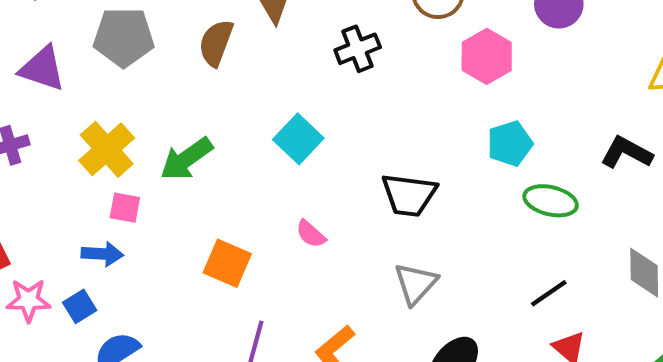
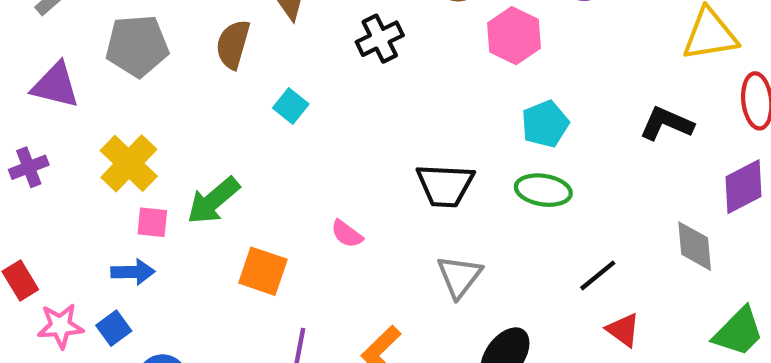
cyan square: (298, 139) -> (291, 106), moved, size x0.7
green arrow: (186, 159) -> (213, 201), moved
green ellipse: (551, 201) -> (543, 190), moved

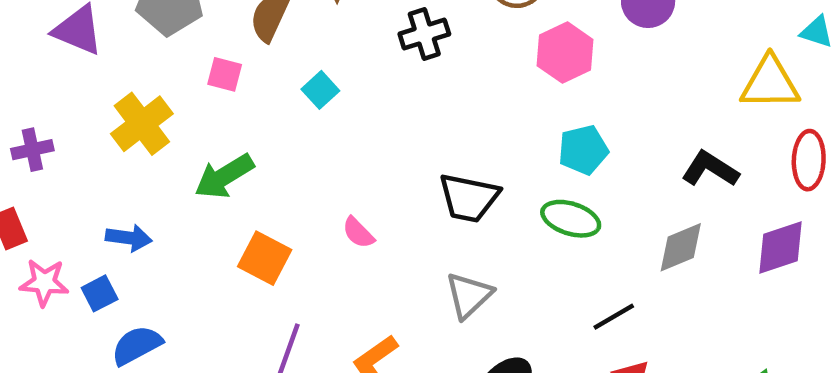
purple cross: (29, 167) -> (32, 150), moved
pink square: (152, 222) -> (225, 74), moved
gray diamond: (695, 246) -> (681, 247), moved, turned 64

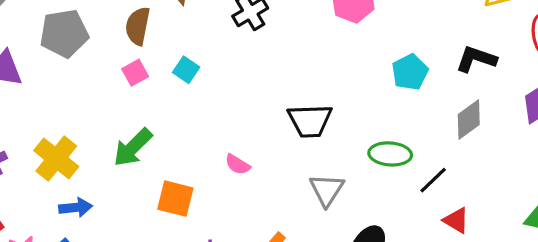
pink square: (225, 74) -> (135, 73), moved, turned -30
yellow cross: (142, 124) -> (56, 159), moved
cyan pentagon: (583, 150) -> (410, 72), moved
green ellipse: (571, 219) -> (390, 154), moved

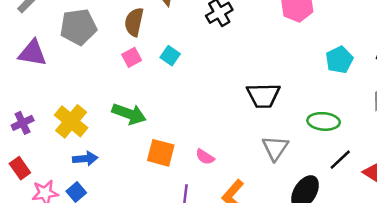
green arrow: (133, 147) -> (129, 114), turned -116
pink semicircle: (237, 164) -> (205, 157), moved
black line: (433, 180) -> (340, 160), moved

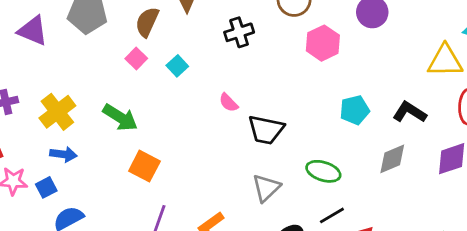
pink square: (132, 57) -> (136, 59), turned -30
pink semicircle: (205, 157) -> (229, 103), moved

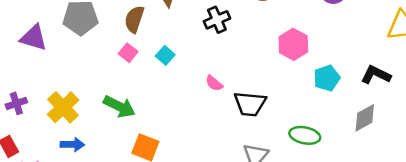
pink hexagon: (323, 43) -> (293, 44), moved

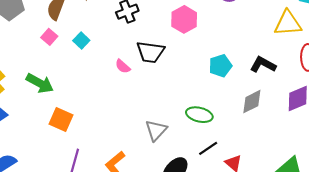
pink hexagon: (293, 44) -> (184, 19), moved
black trapezoid: (250, 104) -> (150, 52), moved

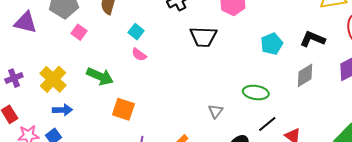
pink square: (49, 37) -> (79, 32), moved
pink semicircle: (123, 66) -> (139, 55), moved
gray triangle: (156, 130) -> (216, 111), size x0.7

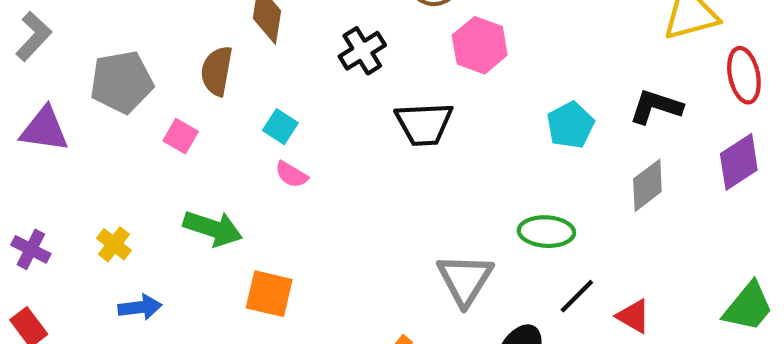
pink square: (79, 32) -> (181, 136), moved
purple cross: (14, 78) -> (31, 249), turned -36
yellow cross: (53, 79) -> (114, 244), size x0.6
gray triangle: (216, 111) -> (465, 279), size x1.8

